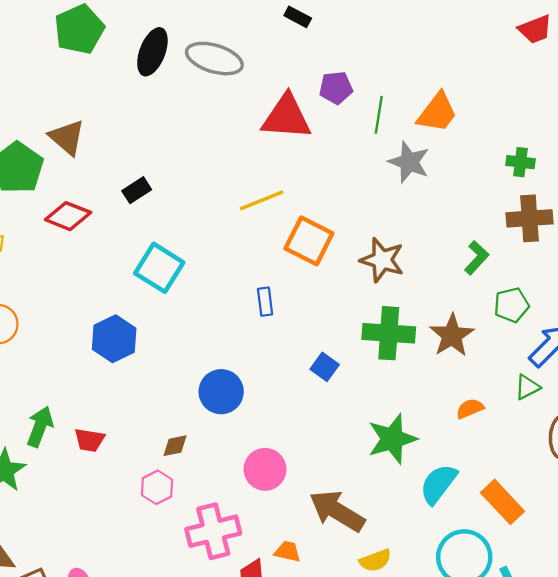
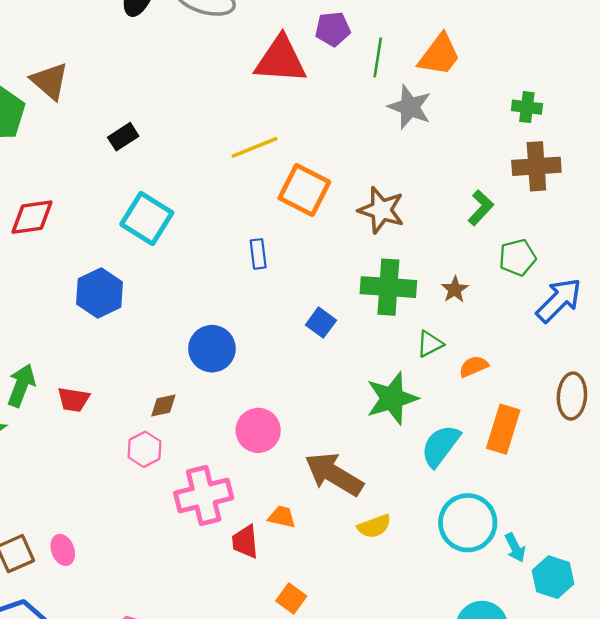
red diamond: (68, 216) -> (32, 217), moved, turned -30
brown star: (452, 335) -> (455, 289), size x0.6
green triangle: (527, 387) -> (430, 344), moved
orange rectangle: (503, 502) -> (503, 429), moved, turned 60

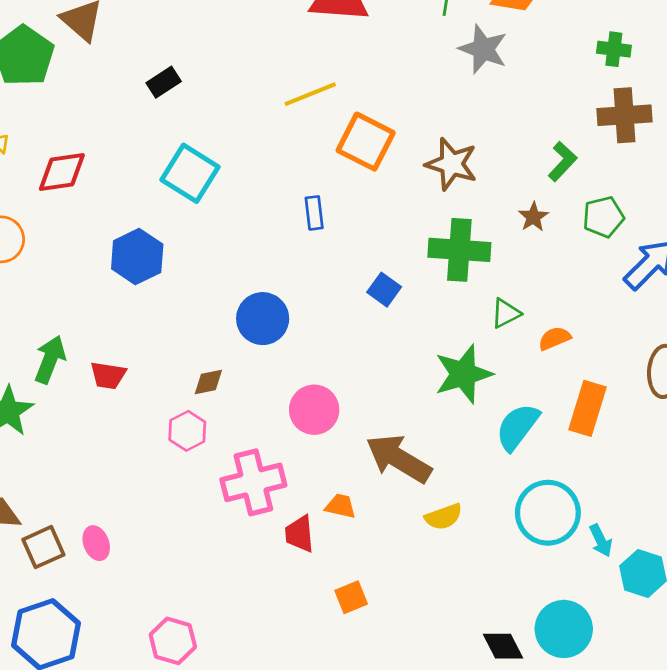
brown star: (455, 289) -> (533, 217), moved
orange square: (291, 599) -> (351, 597), turned 32

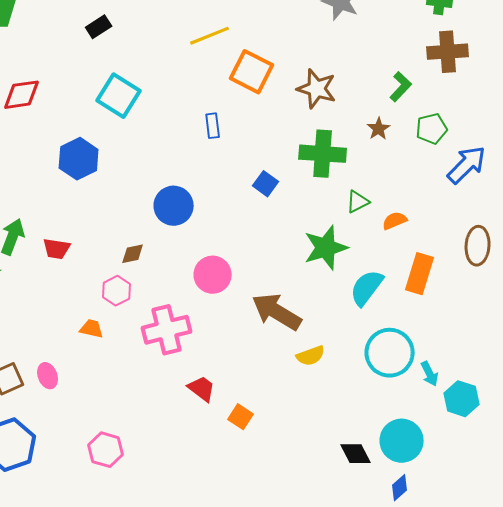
orange trapezoid: (341, 506) -> (92, 329), moved
red trapezoid: (300, 534) -> (202, 389), moved, turned 132
orange square: (351, 597) -> (241, 417), turned -35

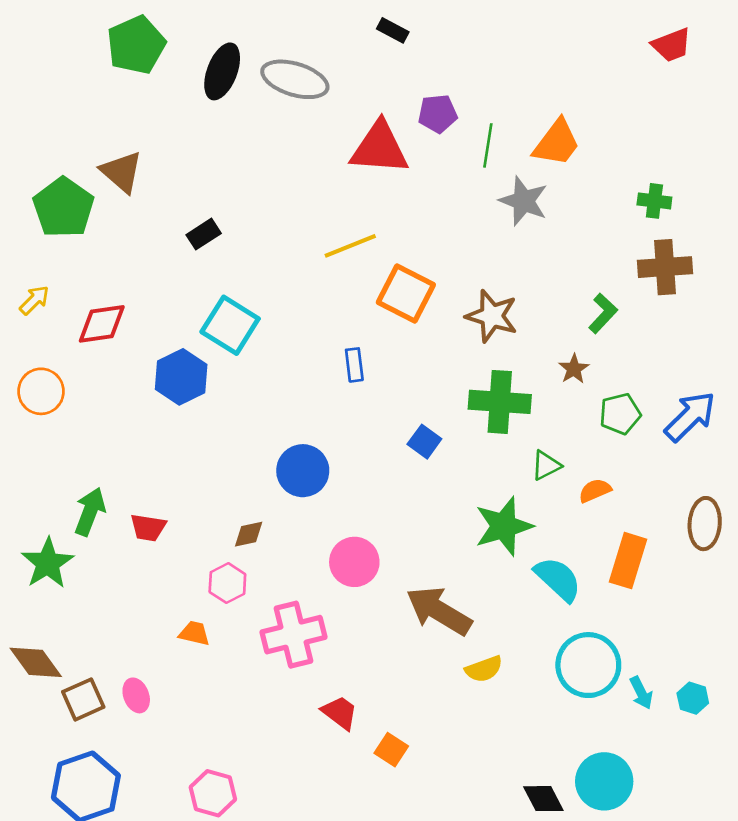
green pentagon: (432, 129) -> (620, 414), moved
blue hexagon: (79, 159) -> (181, 377), moved
cyan semicircle: (367, 288) -> (558, 579), turned 96
cyan hexagon: (462, 399) -> (693, 698), moved, size x0.7

